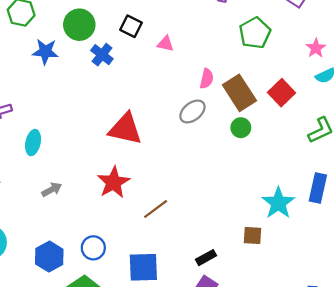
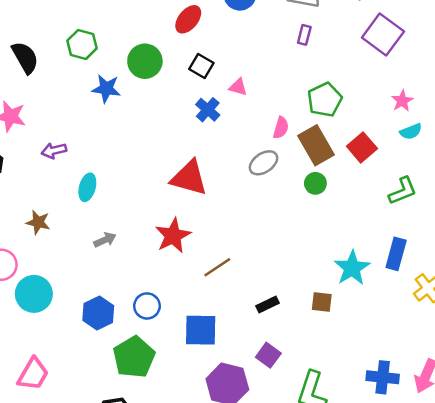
green pentagon: (255, 33) -> (325, 100), moved
blue cross: (102, 55) -> (208, 110), moved
black rectangle: (206, 258) -> (267, 305), moved

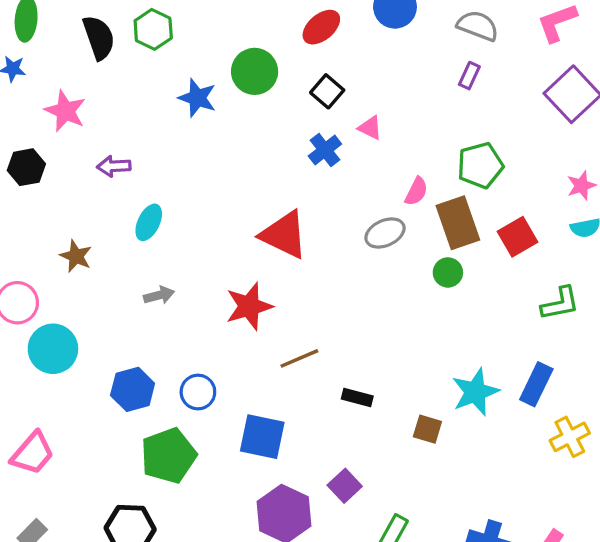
green hexagon: (82, 44) -> (153, 29), moved
black rectangle: (267, 305) -> (357, 398), moved, turned 30

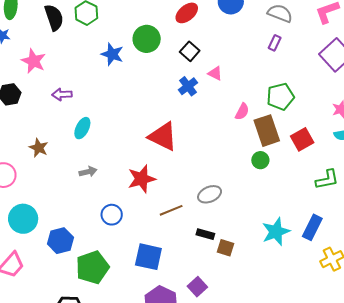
gray ellipse: (385, 233) -> (210, 194), moved
cyan circle: (53, 349) -> (23, 219), moved
blue hexagon: (133, 389) -> (60, 241), moved
blue circle: (198, 392) -> (112, 215), moved
brown square: (427, 429) -> (225, 248), moved

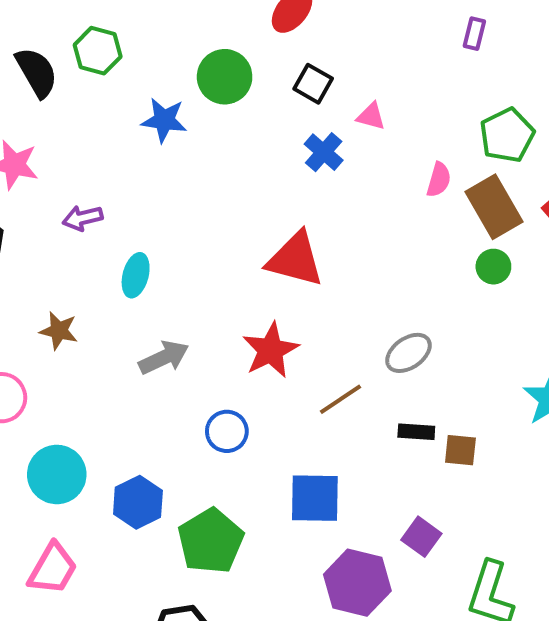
gray arrow: (88, 172) -> (164, 357), size x1.4

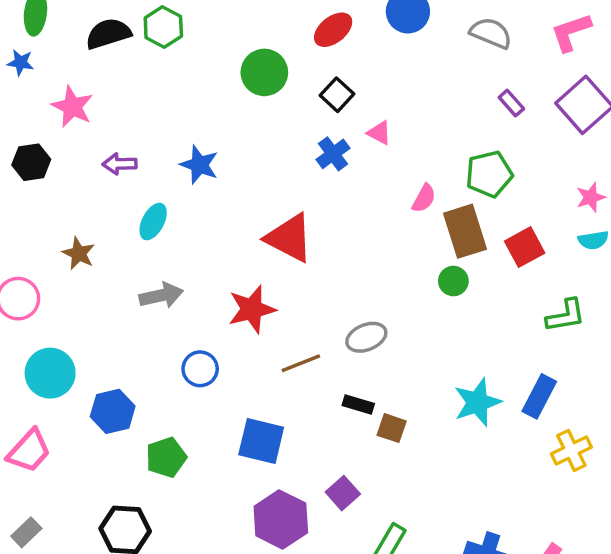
purple rectangle: (474, 34) -> (511, 103), moved, turned -68
black semicircle: (37, 72) -> (108, 34), turned -90
blue star: (164, 120) -> (199, 165), moved
green pentagon: (211, 541) -> (166, 457), size x0.7

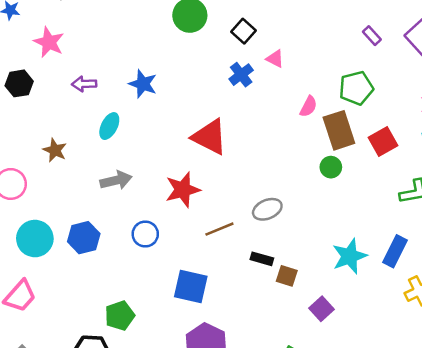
blue hexagon: (113, 411) -> (84, 238), moved
green pentagon: (166, 457) -> (120, 316), moved
purple square: (343, 493) -> (321, 309), moved

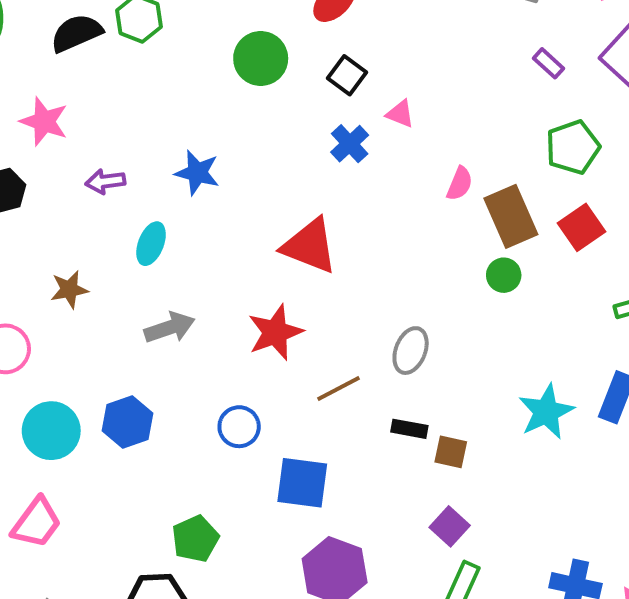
green pentagon: (356, 88) -> (573, 147), moved
brown star: (55, 150) -> (69, 290), turned -30
gray ellipse: (267, 209) -> (411, 351), turned -40
blue circle: (145, 234) -> (239, 427), moved
purple square: (321, 309) -> (450, 526), moved

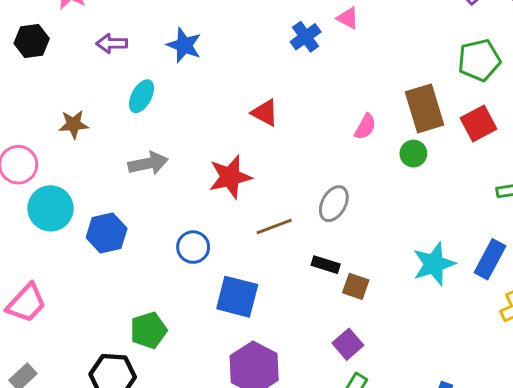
pink semicircle: (460, 184) -> (365, 127), moved
red triangle: (310, 246) -> (265, 113), size x0.6
cyan circle: (51, 431) -> (51, 208), moved

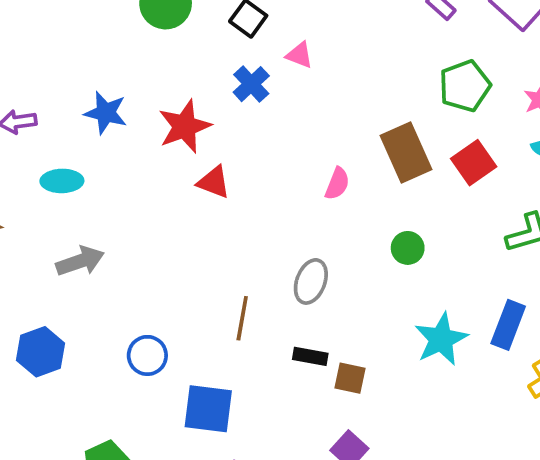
cyan ellipse: (142, 96) -> (62, 181), turned 68
green circle: (413, 154) -> (408, 248), moved
red star: (230, 177) -> (185, 126), moved
brown line: (274, 226) -> (242, 318), turned -52

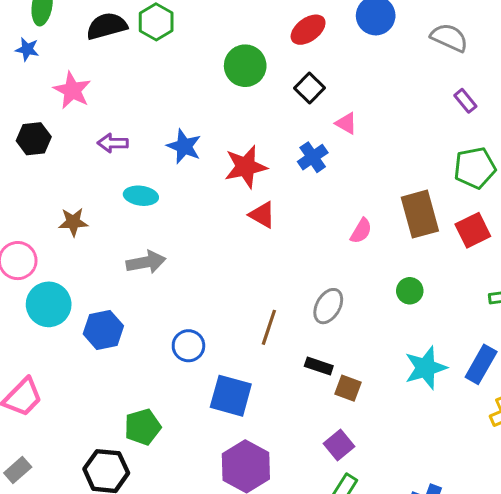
blue cross: (251, 84) -> (313, 157), moved

